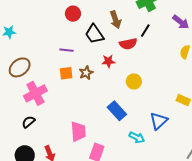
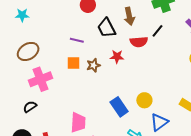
yellow circle: (134, 81) -> (144, 100), moved

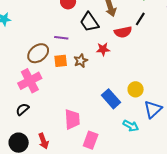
brown ellipse: (28, 51) -> (38, 53), moved

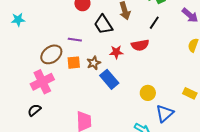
red semicircle: (123, 32) -> (140, 45), moved
blue rectangle: (111, 99) -> (109, 79), moved

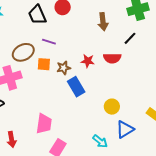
black trapezoid: (103, 25) -> (37, 15), moved

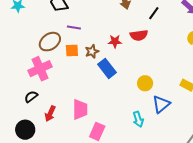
red arrow: (12, 140) -> (50, 114), moved, turned 42
cyan arrow: (100, 141) -> (138, 119), turned 42

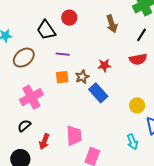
red semicircle: (139, 35) -> (138, 59), moved
brown ellipse: (50, 42) -> (24, 58), moved

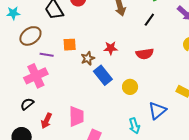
purple line: (63, 54) -> (47, 55), moved
red semicircle: (138, 59) -> (145, 54), moved
orange square: (62, 77) -> (70, 45), moved
yellow circle: (137, 105) -> (130, 87), moved

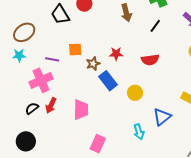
cyan star: (13, 13) -> (19, 55), moved
brown ellipse: (30, 36) -> (24, 32), moved
pink trapezoid: (76, 116) -> (81, 110), moved
red arrow: (46, 121) -> (51, 105), moved

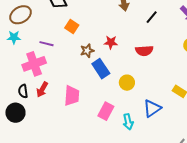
orange square: (75, 50) -> (72, 26), moved, turned 32
black semicircle: (32, 108) -> (23, 91), turned -64
black circle: (26, 141) -> (15, 113), moved
pink rectangle: (98, 144) -> (106, 111), moved

